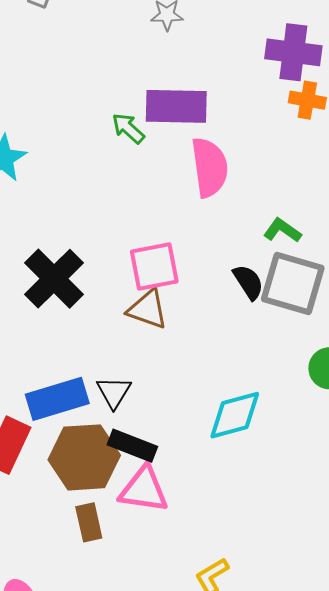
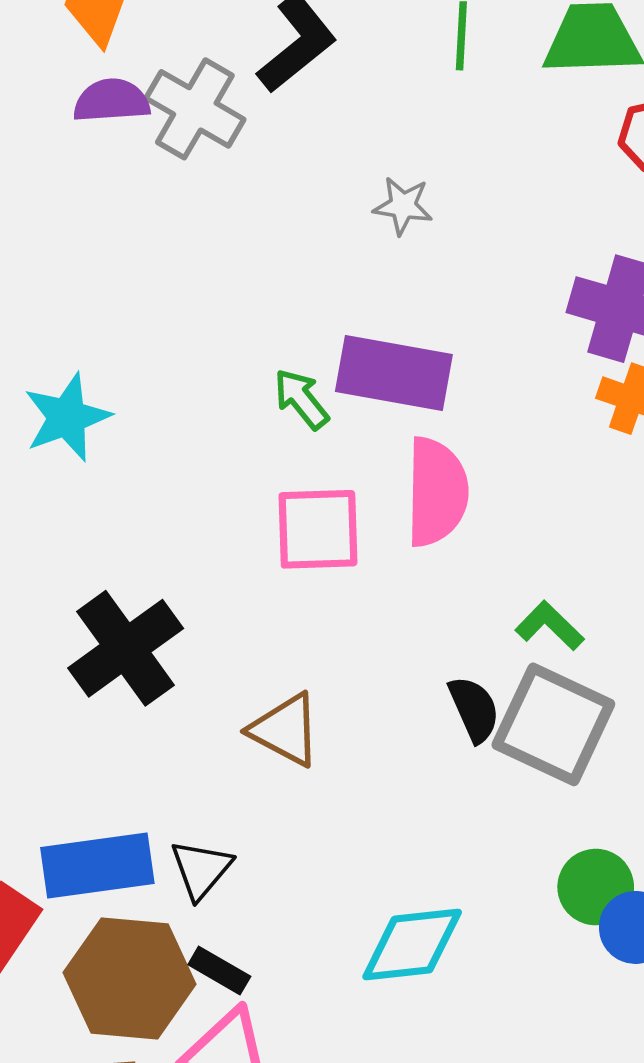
pink square: (154, 266) -> (318, 529), moved
black rectangle: (132, 446) -> (219, 971), size x0.7

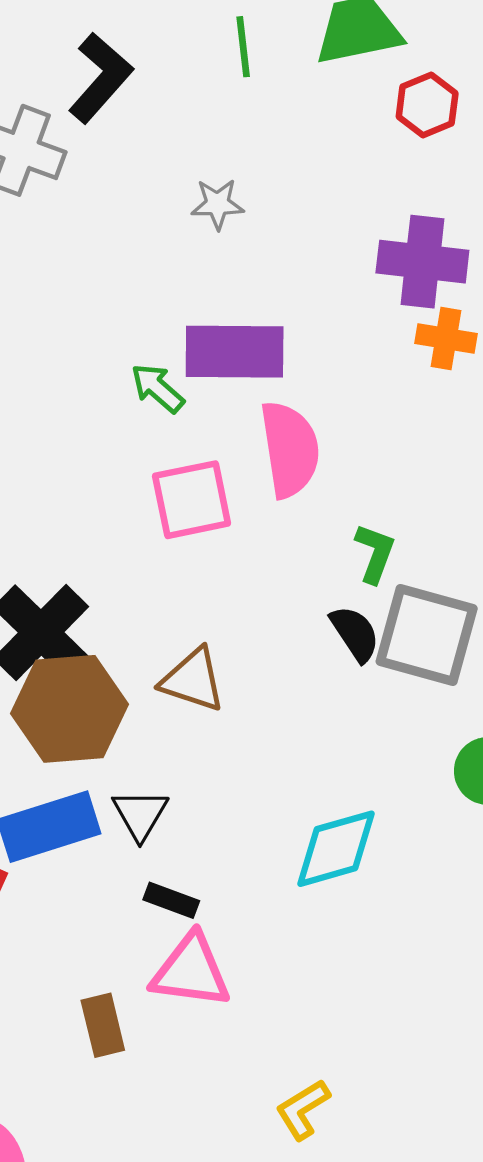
green L-shape: (550, 626) -> (375, 553), moved, turned 76
brown hexagon: (130, 978) -> (69, 709), moved

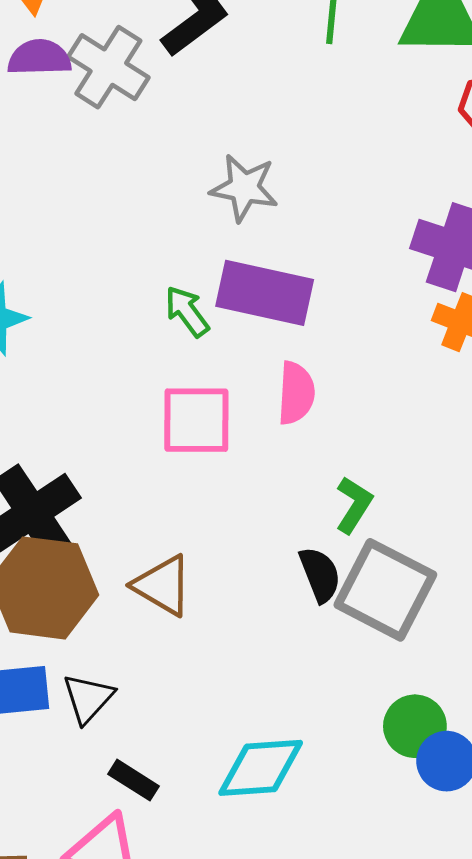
gray star: (217, 204) -> (244, 188), moved, size x1.4
pink semicircle: (290, 449) -> (296, 393), size x0.7
black rectangle: (171, 900) -> (134, 780), moved

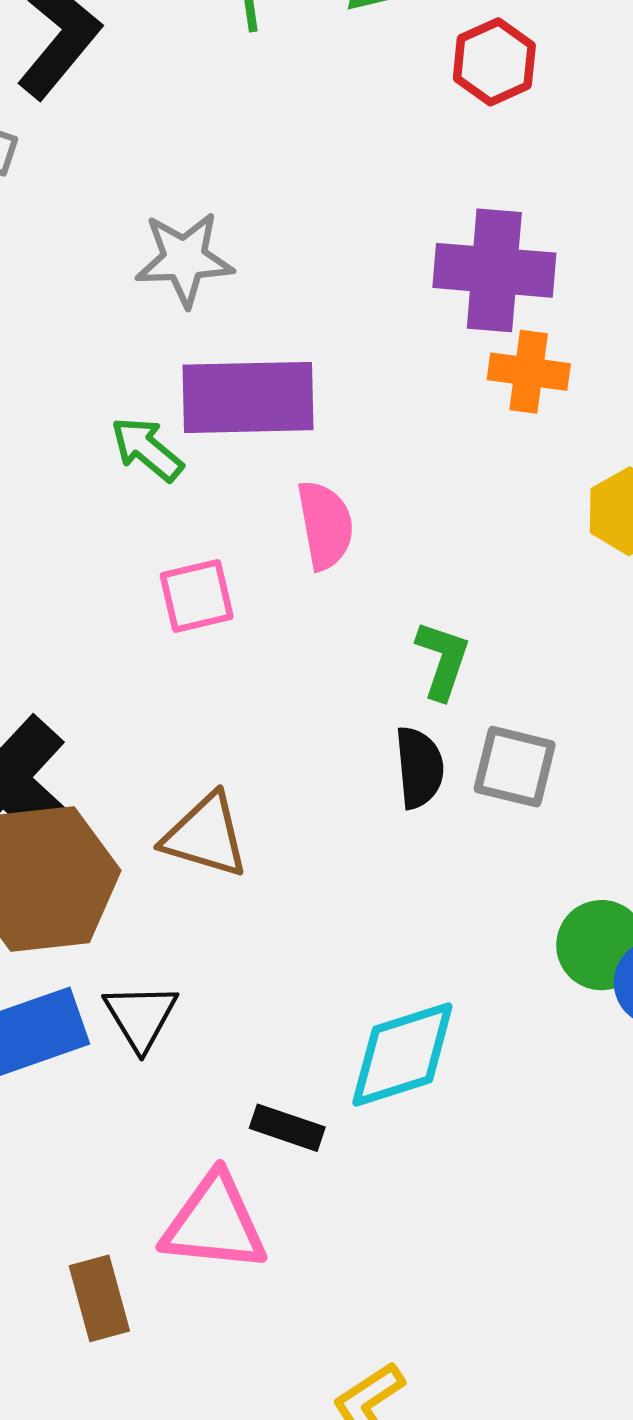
pink square: (196, 420) -> (197, 596), size x0.7
black semicircle: (320, 575) -> (419, 768), turned 30
gray square: (385, 590) -> (515, 767), size x0.6
black rectangle: (134, 780) -> (287, 1128), moved

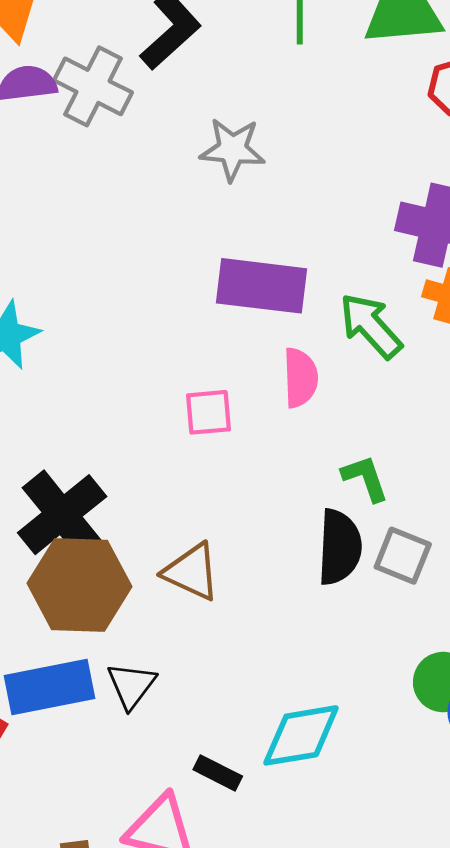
gray star: (184, 259) -> (232, 149), moved
green arrow: (147, 449) -> (371, 326), moved, size x1.4
green L-shape: (443, 660) -> (365, 478), turned -46
black semicircle: (419, 768) -> (339, 547), size x1.4

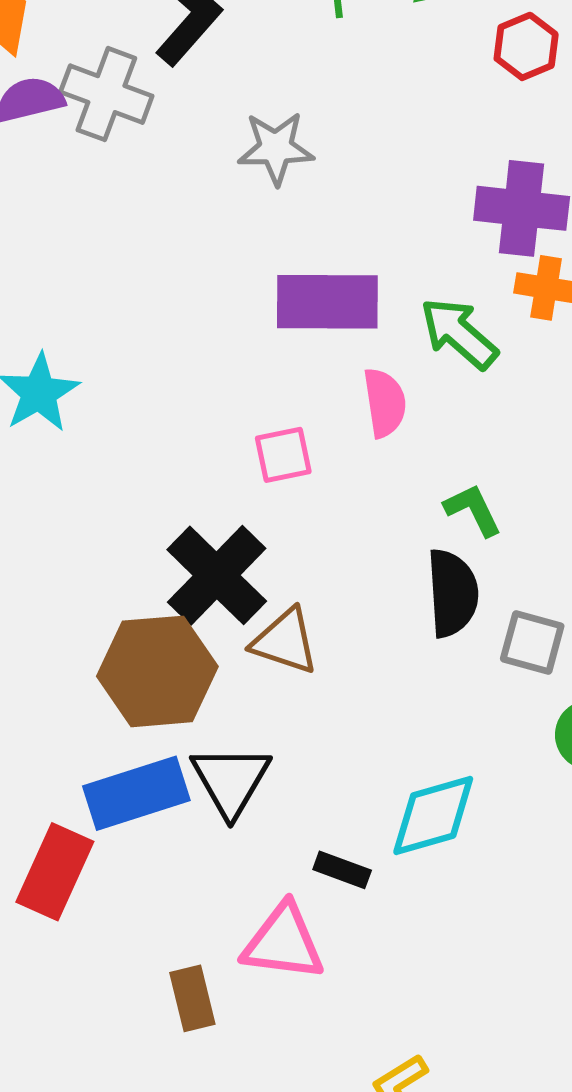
black cross: (62, 515) -> (217, 575), moved
gray square: (403, 556) -> (532, 643), moved
black triangle: (131, 685) -> (231, 780), size x1.4

